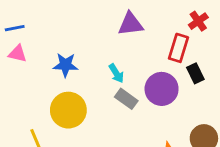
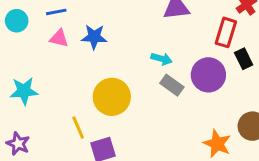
blue star: (66, 65) -> (94, 37), moved
cyan arrow: (116, 73) -> (162, 59), turned -42

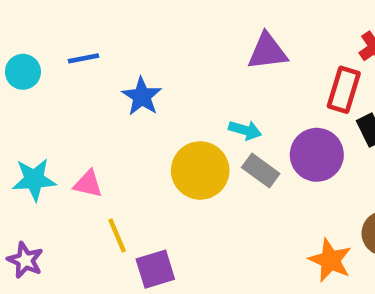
blue star: (94, 37) -> (142, 96), turned 30
pink triangle: (59, 38) -> (88, 184), moved
yellow circle: (112, 97) -> (200, 170), moved

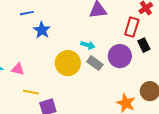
blue line: (84, 58) -> (27, 13), moved
yellow line: (117, 236) -> (31, 92), turned -56

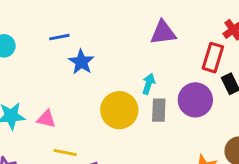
cyan arrow: (88, 45) -> (149, 84), turned -88
gray rectangle: (95, 63) -> (159, 110), turned 56

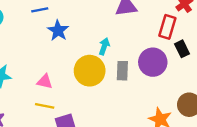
cyan arrow: (149, 84) -> (104, 46), moved
pink triangle: (46, 119) -> (45, 82), moved

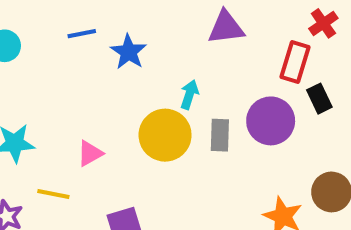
blue star: (58, 31) -> (128, 52), moved
pink triangle: (45, 82) -> (90, 153), turned -42
yellow line: (45, 106) -> (53, 194), moved

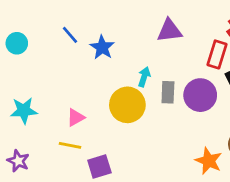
blue line: (82, 34) -> (70, 35), turned 60
gray rectangle: (220, 135) -> (168, 92), moved
yellow line: (53, 194) -> (70, 145), moved

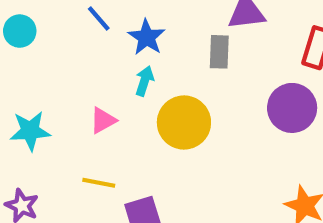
cyan arrow: (144, 77) -> (144, 81), moved
gray rectangle: (168, 92) -> (219, 52), moved
pink triangle: (76, 117) -> (103, 120), moved

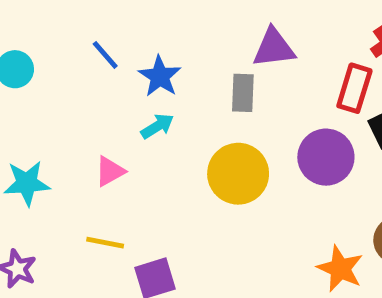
cyan arrow: (144, 81) -> (157, 126), turned 40
yellow circle: (184, 122) -> (238, 174), moved

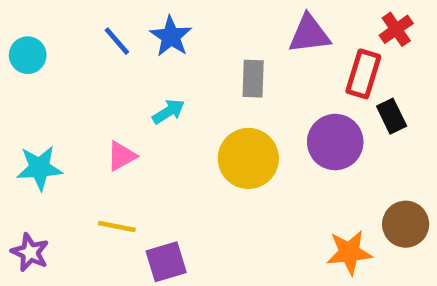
purple triangle: (274, 48) -> (309, 34), moved
blue star: (160, 76) -> (171, 36), moved
orange star: (340, 269) -> (349, 252), turned -30

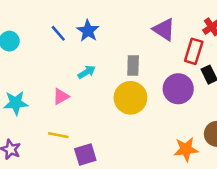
purple triangle: (309, 34) -> (164, 29), turned 40
gray rectangle: (253, 79) -> (133, 66), moved

